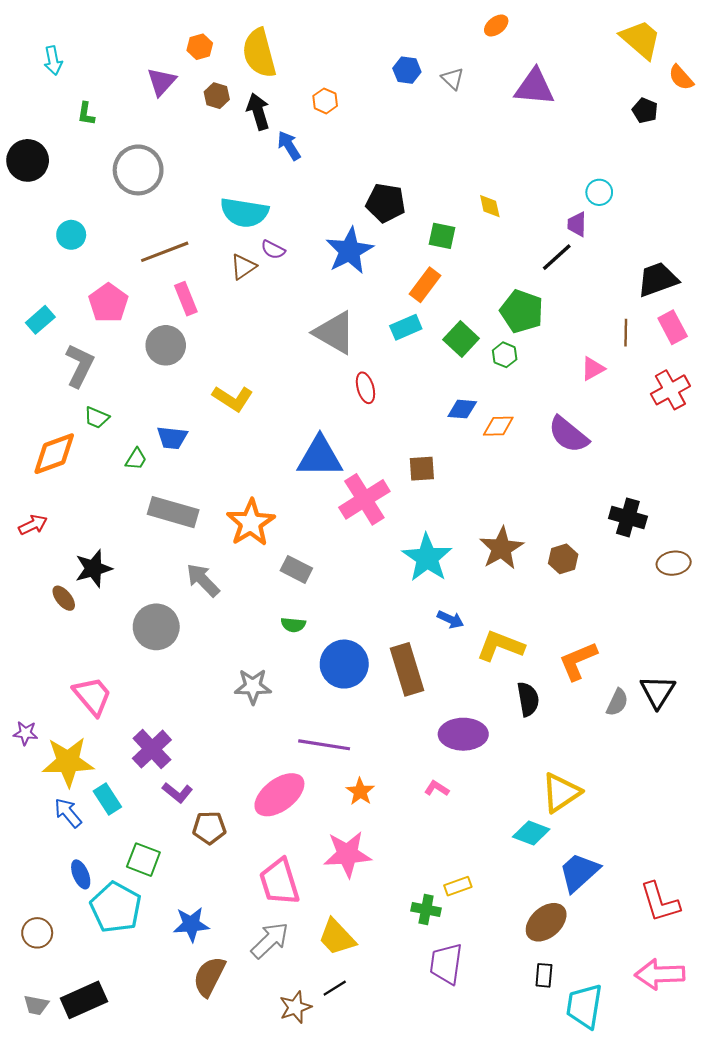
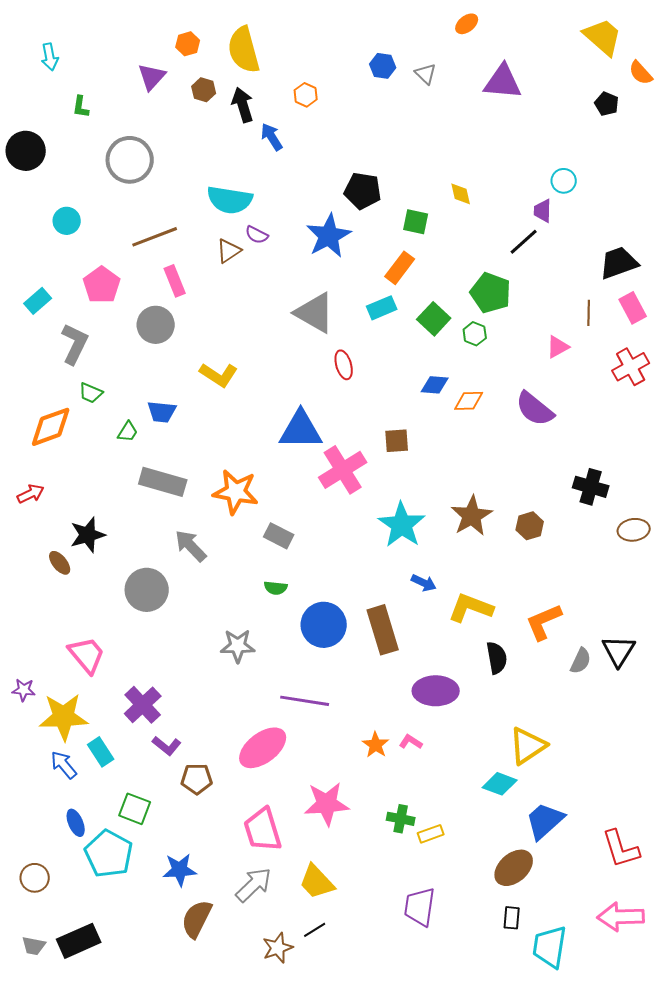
orange star: (251, 523) -> (236, 492), turned -30
orange star: (360, 792) -> (376, 745), moved
green cross: (426, 909) -> (401, 819), moved

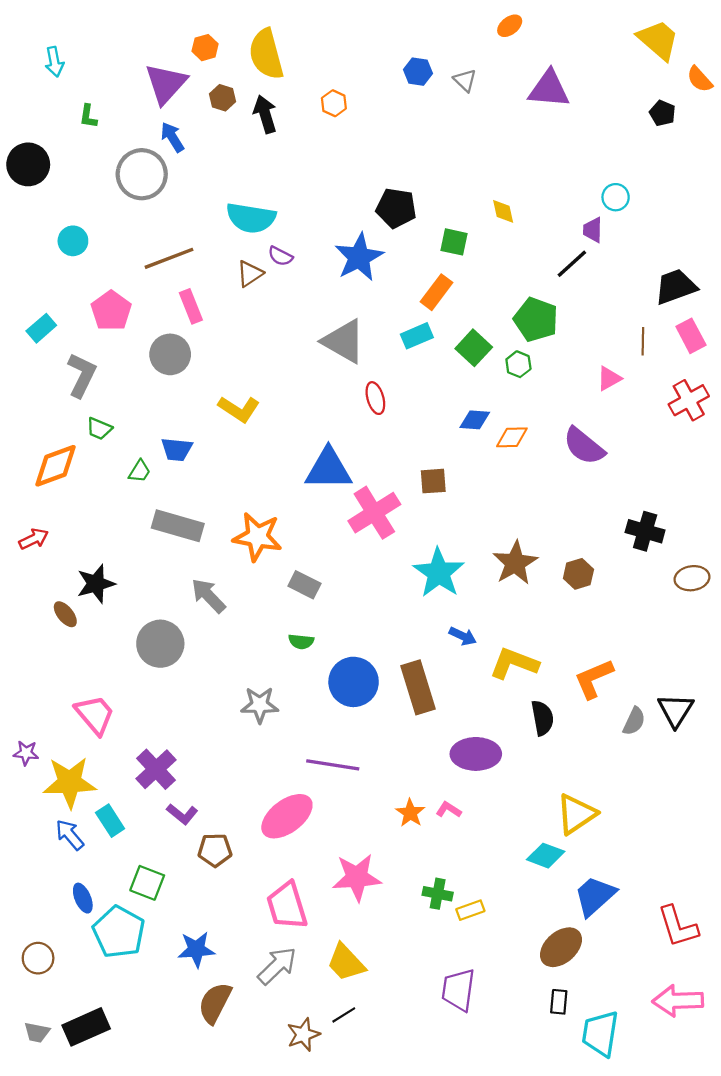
purple triangle: (152, 77) -> (166, 84), size x1.4
blue arrow: (272, 137) -> (172, 137), moved

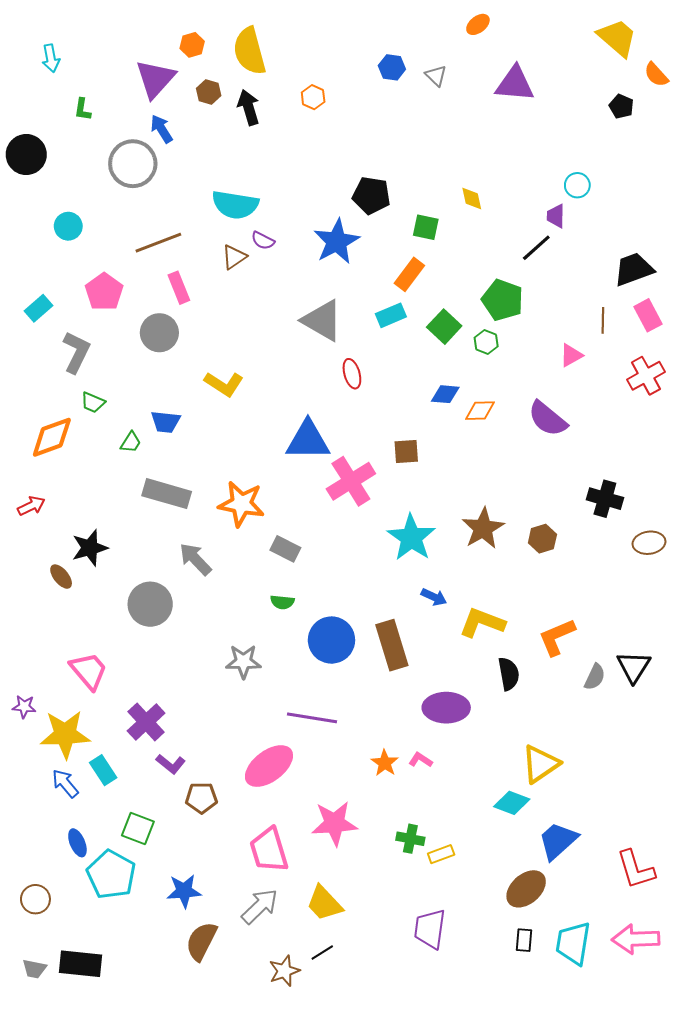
black rectangle: (86, 1027) -> (81, 964), turned 30
cyan trapezoid: (600, 1033) -> (573, 943), moved

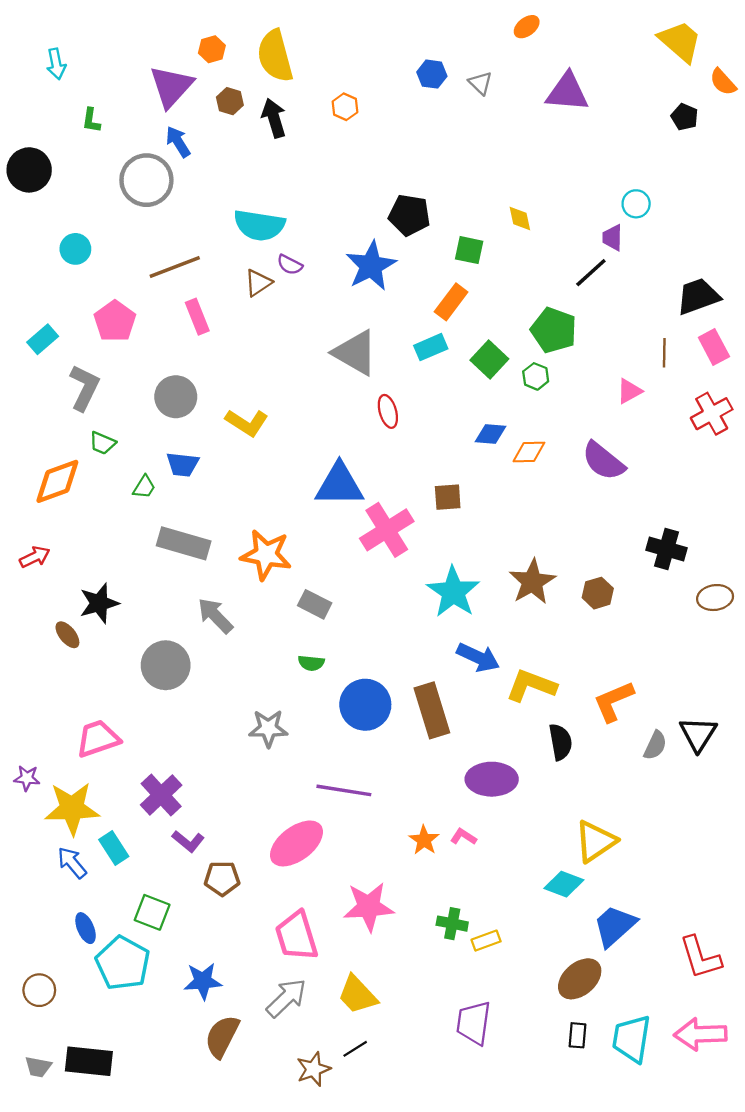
gray circle: (159, 333) -> (176, 397), moved
blue arrow: (434, 597) -> (478, 657), size x1.5
pink trapezoid: (89, 671) -> (98, 739), turned -69

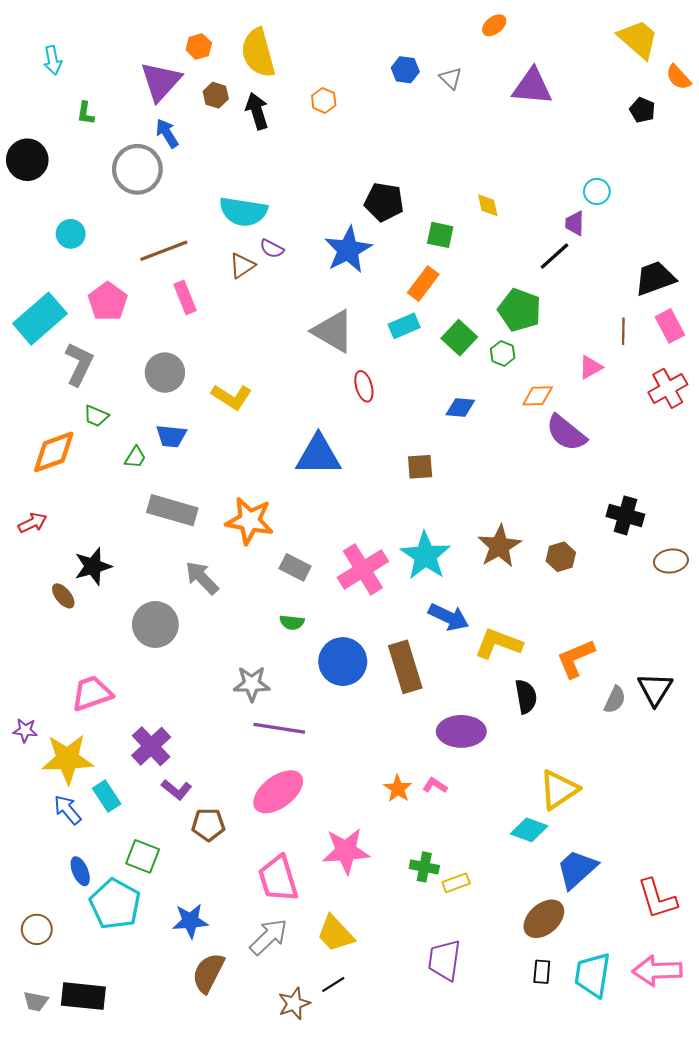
cyan rectangle: (43, 339) -> (40, 319), size x1.8
orange diamond: (529, 452) -> (538, 396), moved
pink cross: (387, 530) -> (363, 569), moved
purple line: (344, 790) -> (279, 728), moved

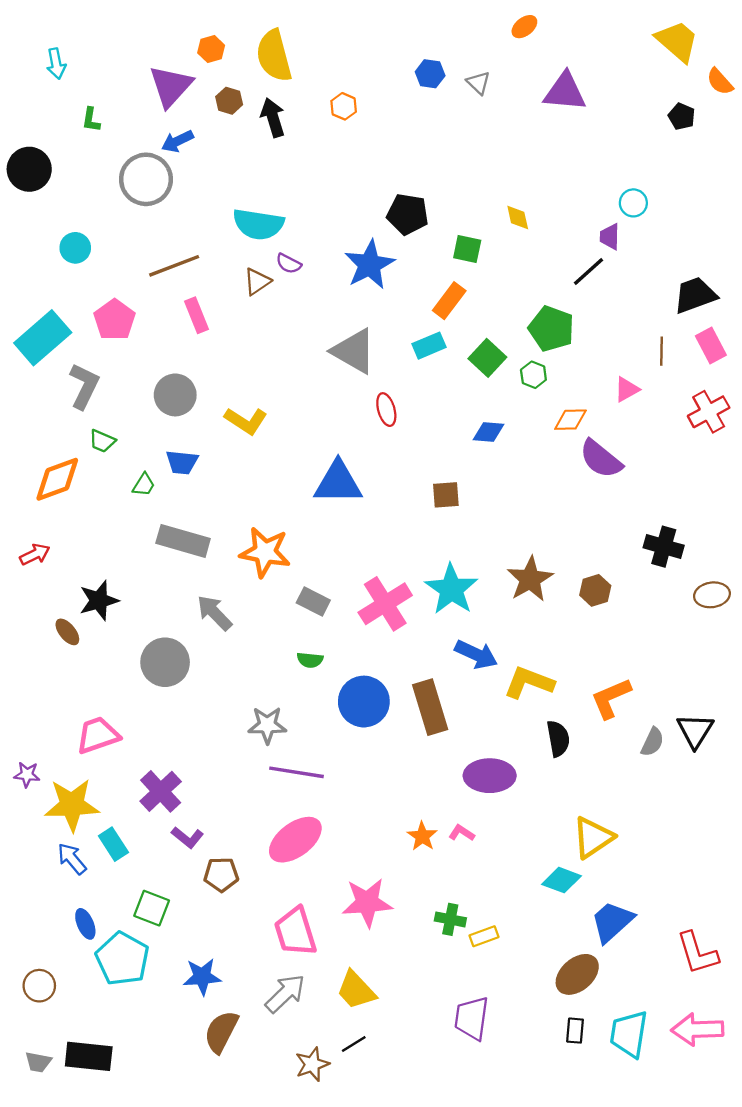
blue arrow: (167, 133) -> (177, 141), turned -84

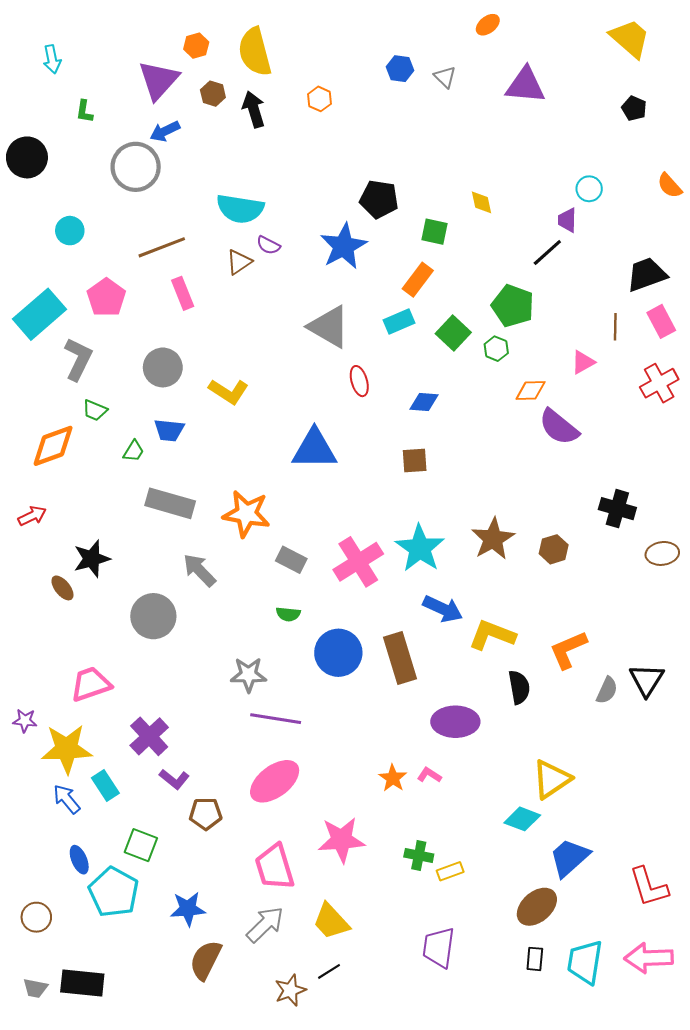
orange semicircle: (720, 82) -> (670, 186), moved
blue diamond: (488, 432) -> (424, 402), moved

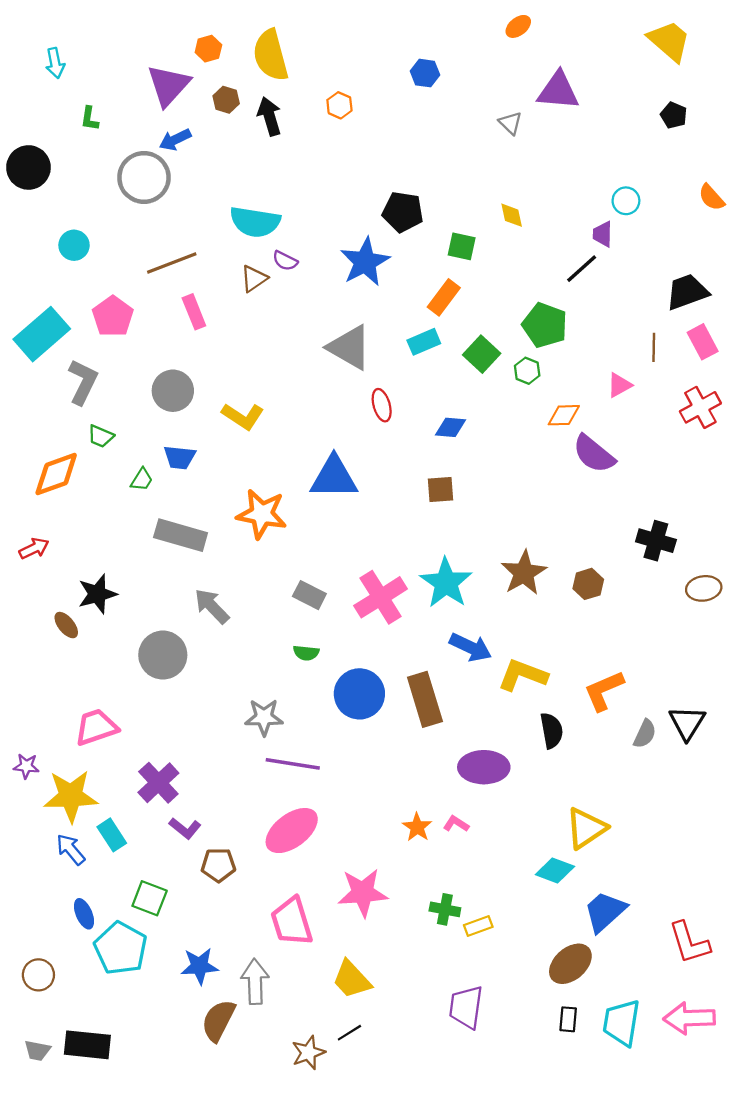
gray triangle: (445, 77) -> (510, 123), moved
orange star: (246, 514) -> (262, 514), moved
gray arrow: (265, 924) -> (255, 982), moved, turned -48

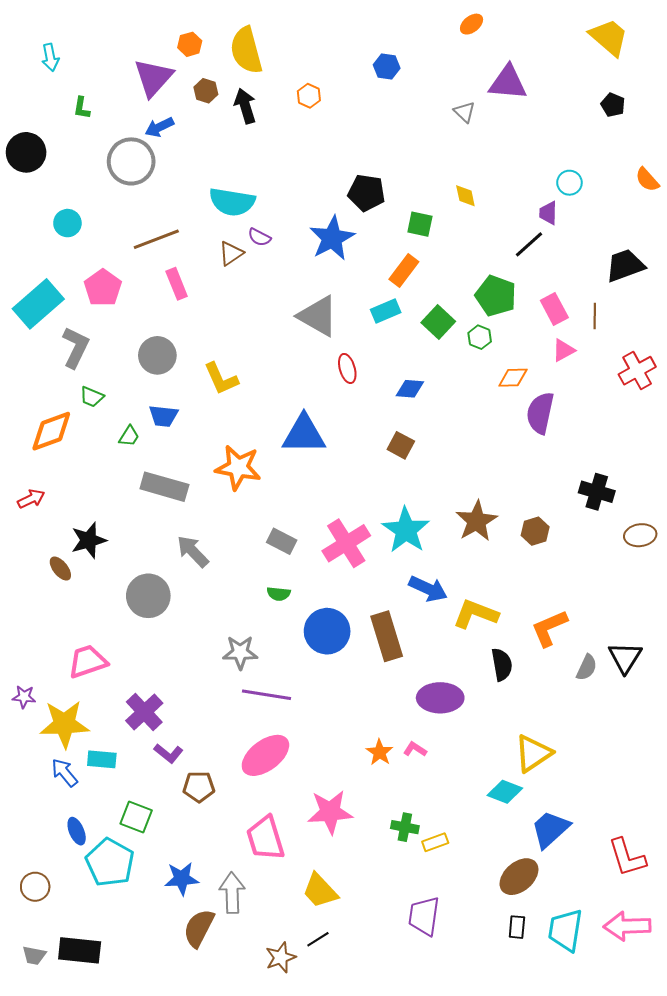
pink rectangle: (703, 342) -> (554, 309), moved
yellow L-shape: (243, 416) -> (221, 379), turned 33
purple semicircle: (594, 454) -> (540, 413), turned 63
brown square: (440, 490) -> (401, 445), turned 32
cyan rectangle: (112, 835) -> (102, 759), turned -52

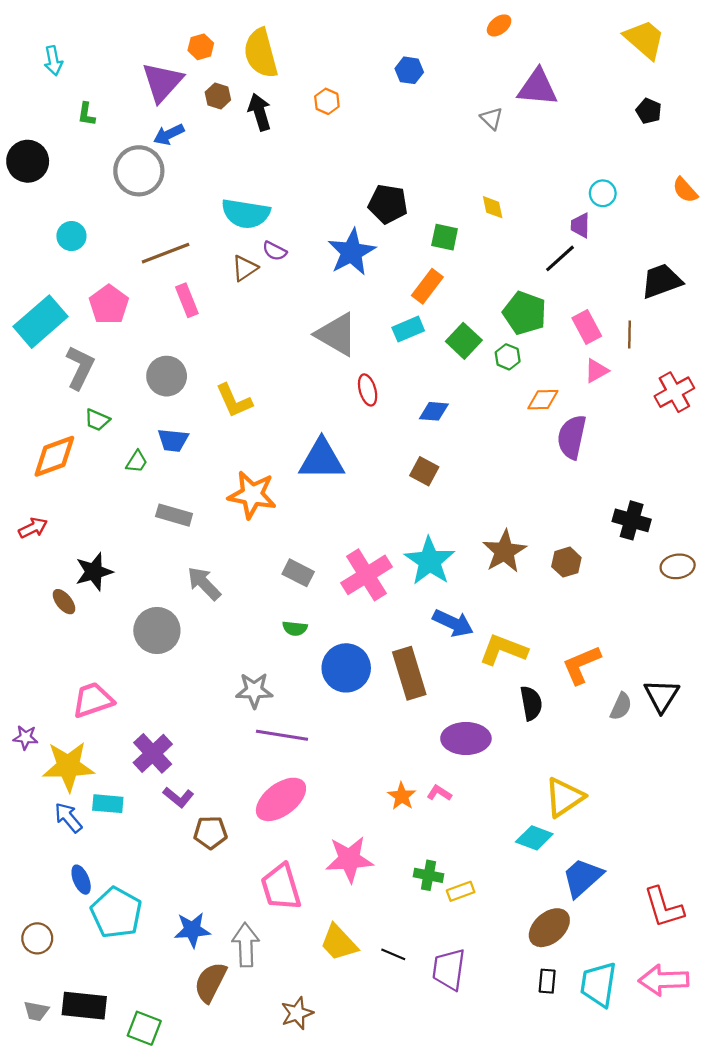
gray rectangle: (164, 487) -> (174, 515), size x0.7
green square: (136, 817) -> (144, 1028), moved
black line: (318, 939) -> (393, 954), moved, turned 55

